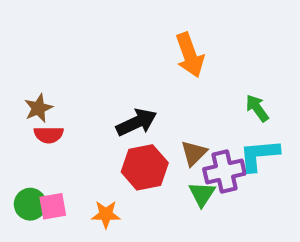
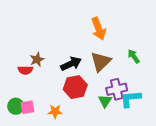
brown star: (38, 108) -> (37, 59), moved
brown triangle: (194, 153) -> (101, 62), moved, size x1.5
cyan L-shape: (259, 155) -> (130, 99), moved

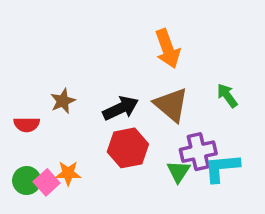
brown triangle: (101, 62) -> (171, 105), turned -35
red semicircle: (25, 70) -> (27, 125), moved
pink square: (27, 107) -> (47, 182), turned -32
orange star: (55, 112) -> (68, 173), moved

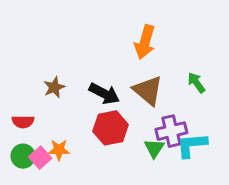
orange arrow: (168, 49) -> (145, 42), turned 36
black arrow: (121, 108) -> (104, 94), turned 52
red semicircle: (27, 125) -> (23, 122), moved

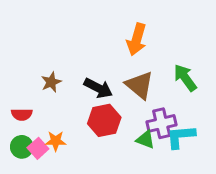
green arrow: (196, 83) -> (185, 78), size x1.4
green triangle: (154, 148) -> (145, 140), turned -42

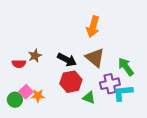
green arrow: (185, 78) -> (126, 67), moved
red semicircle: (22, 115) -> (19, 64), moved
green triangle: (145, 140) -> (89, 98), moved
pink square: (38, 148) -> (26, 92), moved

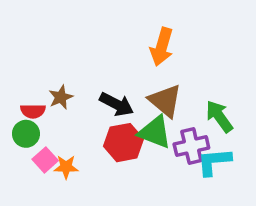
green triangle: (89, 98) -> (155, 132), moved, size x1.5
green circle: (15, 100) -> (26, 134), moved

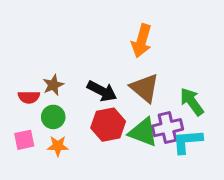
green triangle: (155, 132) -> (143, 132), moved
green circle: (26, 134) -> (53, 117), moved
pink square: (45, 160) -> (24, 140), moved, turned 30

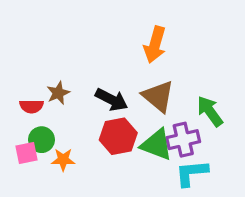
green circle: (53, 117) -> (42, 140), moved
cyan L-shape: (187, 141) -> (192, 173), moved

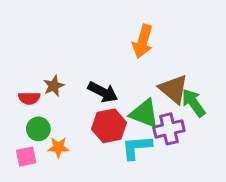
brown triangle: (158, 96) -> (174, 89), moved
green triangle: (157, 145) -> (144, 114), moved
pink square: (26, 153) -> (26, 157), moved
cyan L-shape: (192, 173) -> (137, 147), moved

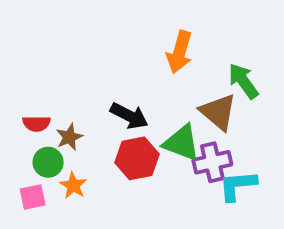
brown star: (54, 86) -> (69, 137), moved
green arrow: (193, 103) -> (243, 81), moved
orange star: (58, 147) -> (73, 185), turned 30
cyan L-shape: (137, 147) -> (238, 185), moved

